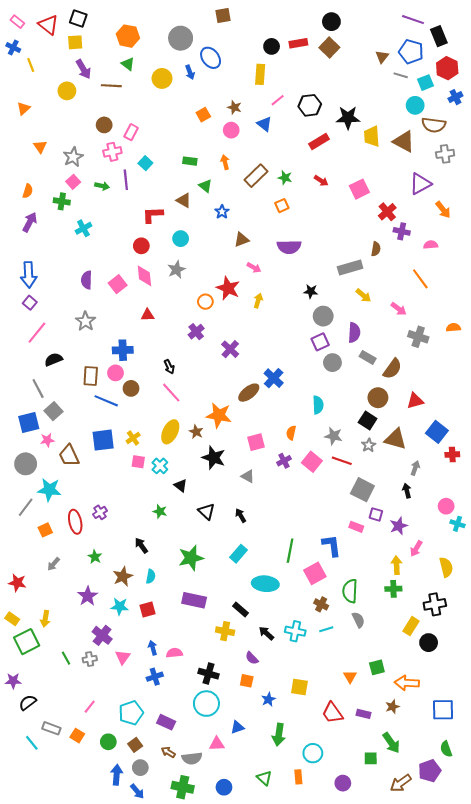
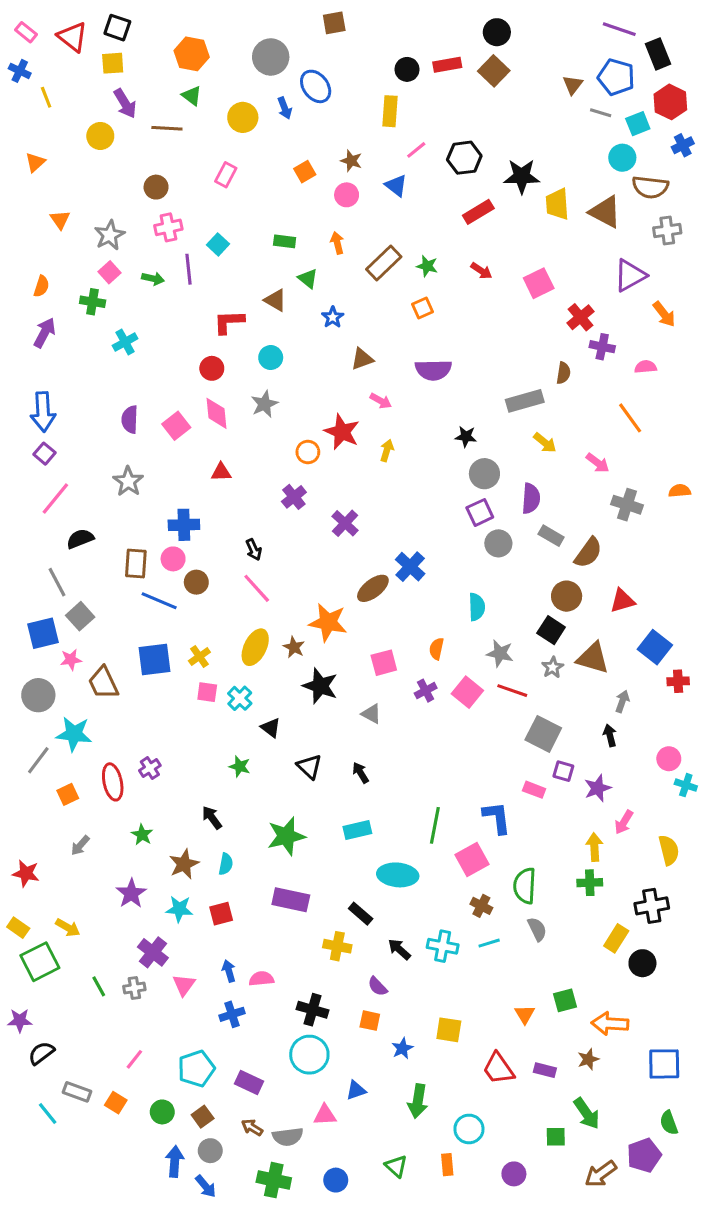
pink rectangle: (131, 132) -> (226, 175), moved
cyan rectangle: (238, 554) -> (357, 830), turned 36
yellow arrow: (45, 619) -> (68, 928), turned -70

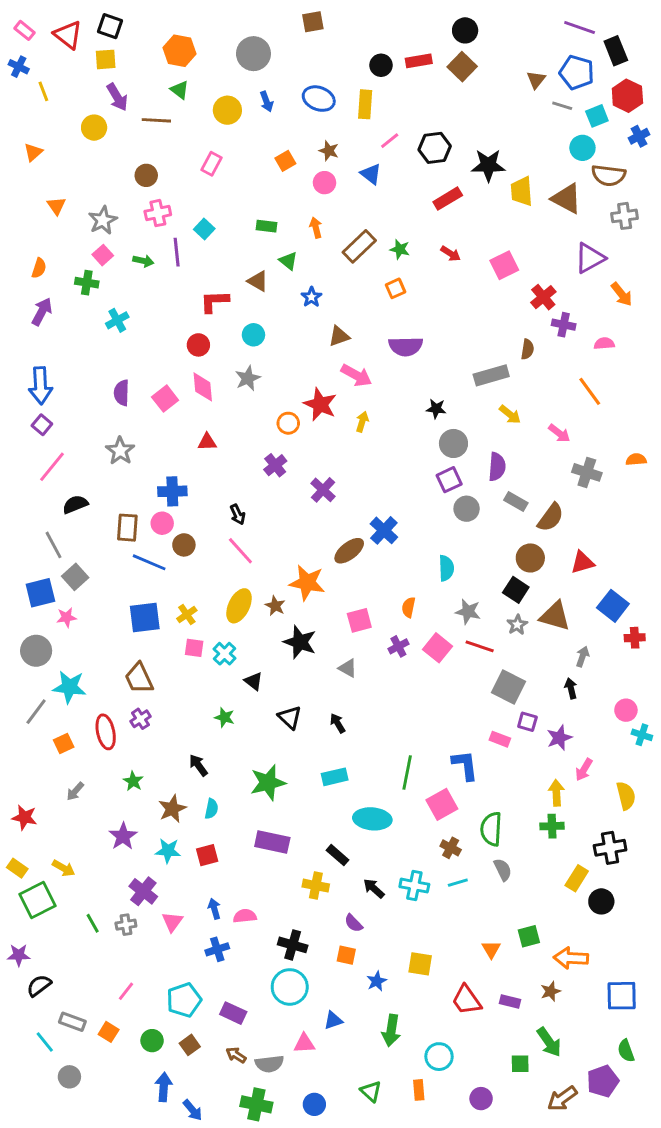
blue ellipse: (316, 86) -> (319, 99), moved, turned -32
pink arrow: (381, 401) -> (356, 375), size x1.5
brown trapezoid: (103, 683) -> (139, 678), moved
gray circle: (210, 1151) -> (69, 1077), moved

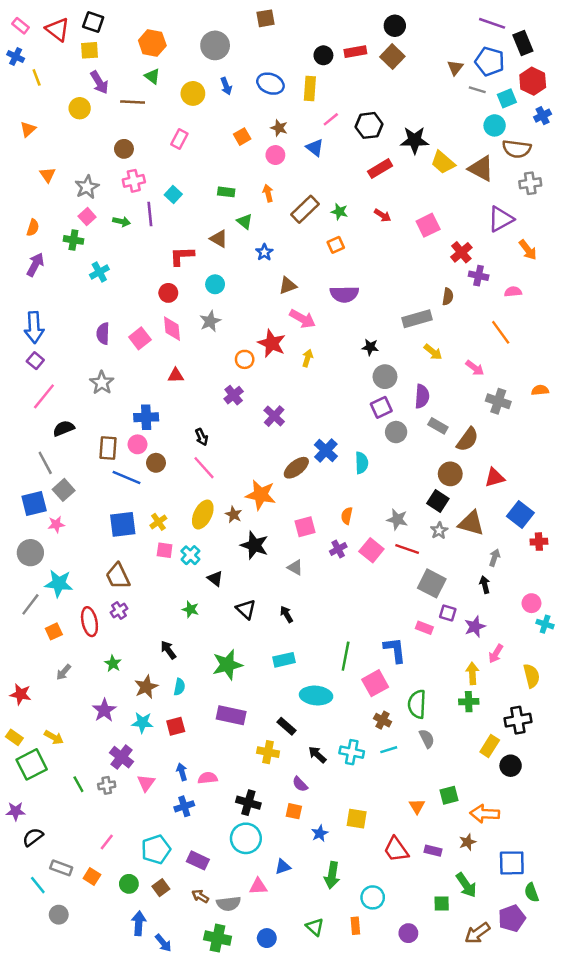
yellow trapezoid: (522, 191) -> (443, 162), turned -45
cyan semicircle: (446, 568) -> (362, 463), moved
blue square: (622, 996) -> (512, 863), moved

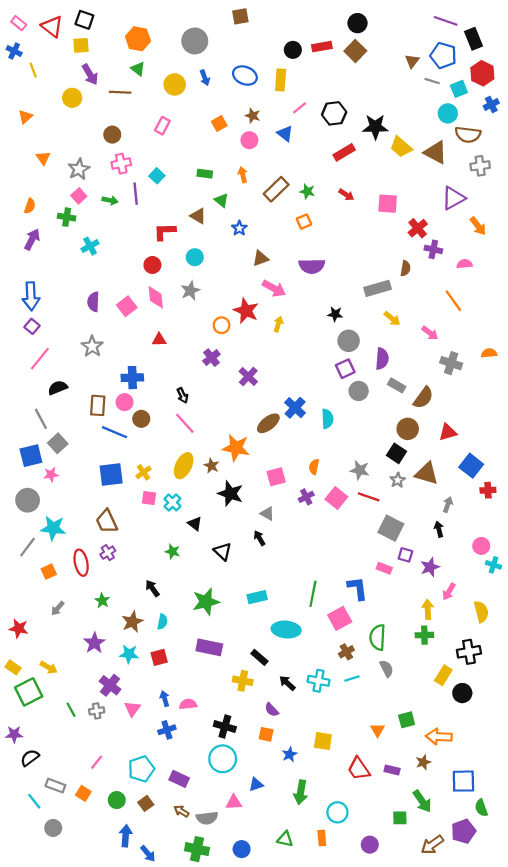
pink square: (428, 225) -> (388, 204), turned 30
black arrow: (286, 614) -> (259, 538), moved
brown cross: (383, 720) -> (346, 652), turned 32
green triangle: (315, 927) -> (285, 839), turned -30

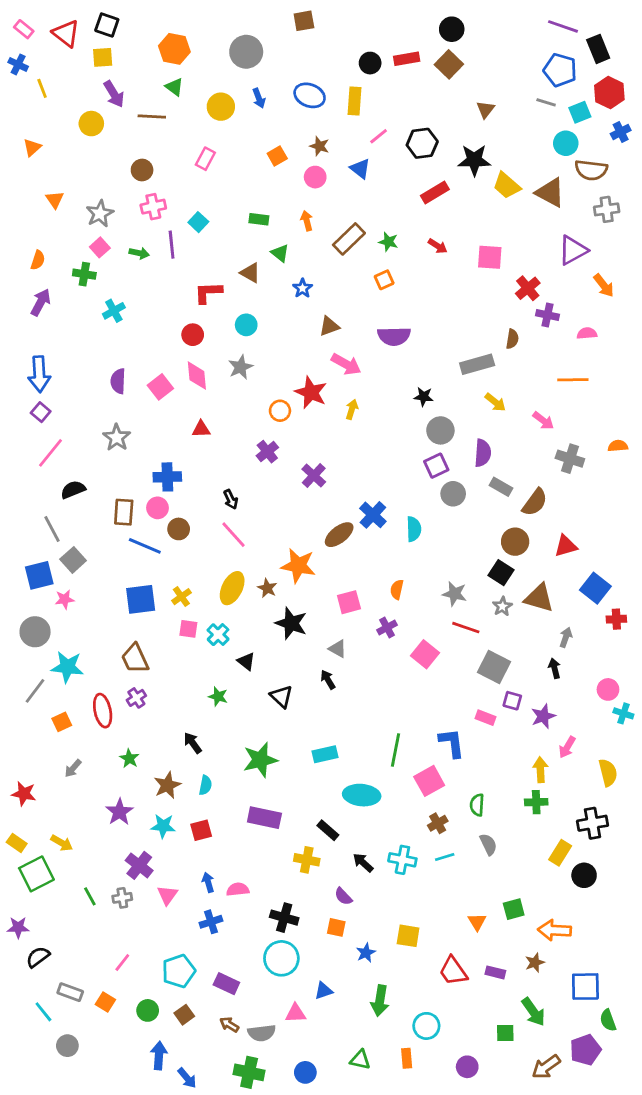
brown triangle: (412, 61) -> (486, 109), moved
orange line: (453, 301) -> (573, 380), turned -55
pink square: (336, 498) -> (425, 654), moved
green semicircle: (378, 637) -> (477, 805), size x0.7

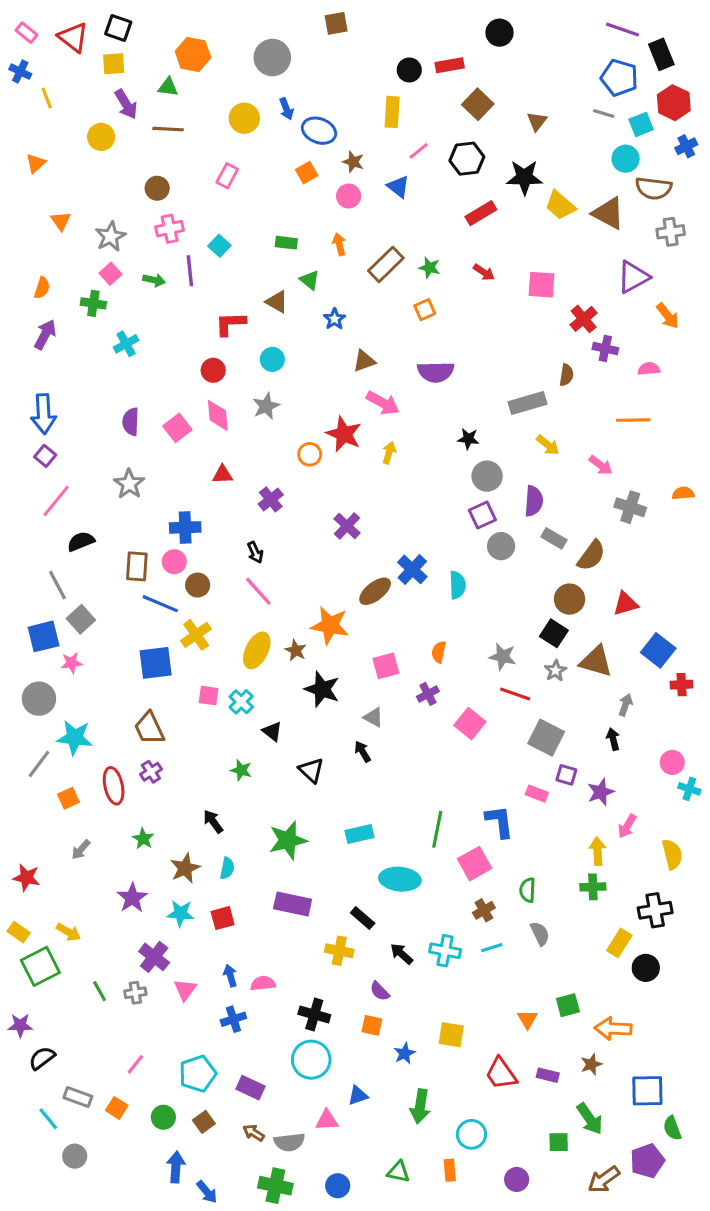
brown square: (449, 64) -> (478, 104), moved
green triangle: (174, 87) -> (168, 87), moved, turned -30
blue ellipse: (310, 95) -> (319, 131), moved
purple cross: (267, 452) -> (271, 499), moved
yellow cross: (181, 597) -> (196, 635), moved, size x1.4

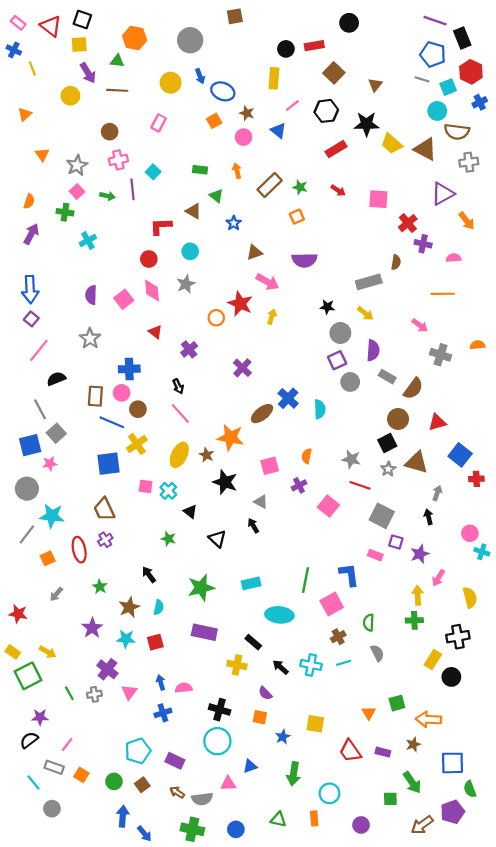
yellow arrow: (548, 445) -> (365, 313), moved
red triangle: (223, 475) -> (155, 332), turned 40
black square: (554, 633) -> (387, 443), turned 30
purple star: (20, 1025) -> (40, 717), moved
pink line: (135, 1064) -> (67, 744), moved

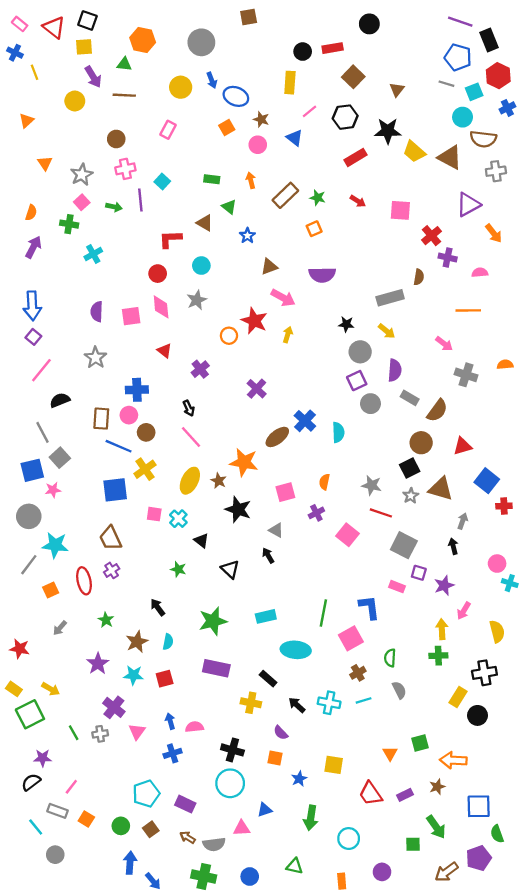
pink square: (124, 299) -> (131, 316), turned 30
purple rectangle: (383, 752) -> (405, 795), turned -40
orange rectangle: (314, 818) -> (342, 881), moved

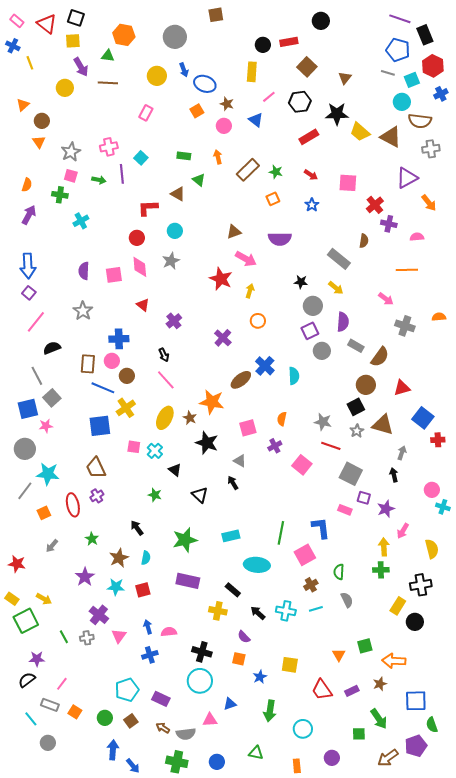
brown circle: (116, 139) -> (42, 121), moved
pink square: (82, 202) -> (71, 176), turned -32
blue star: (247, 236) -> (312, 205), moved
gray rectangle: (390, 298) -> (339, 259), turned 55
orange circle: (229, 336) -> (258, 321), moved

